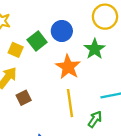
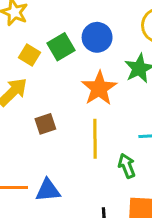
brown square: (24, 98) -> (45, 124), moved
green arrow: (95, 119) -> (127, 166), turned -63

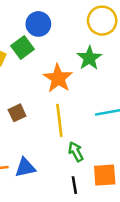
blue circle: (97, 37) -> (38, 24), moved
green arrow: (127, 166) -> (76, 152), moved

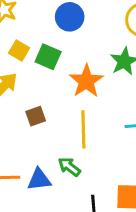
green square: (23, 48) -> (48, 57), moved, turned -35
green arrow: (76, 152) -> (69, 167), moved, turned -30

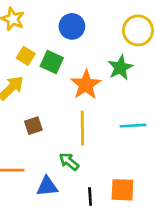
brown square: (36, 116) -> (33, 126), moved
blue triangle: (39, 180) -> (47, 186), moved

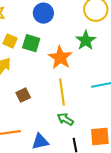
green arrow: (69, 162) -> (65, 119), moved

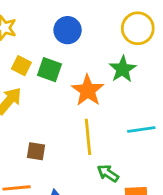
brown square: (23, 95) -> (36, 151), moved, turned 32
green arrow: (65, 119) -> (108, 173), moved

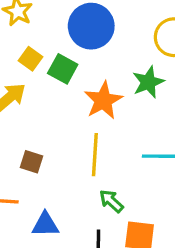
blue circle: (68, 30) -> (91, 26), size x1.4

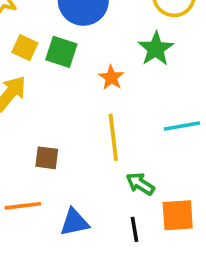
orange star: (103, 100) -> (111, 78), size x0.6

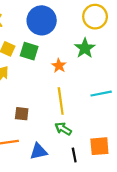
green arrow: (140, 184) -> (63, 129), moved

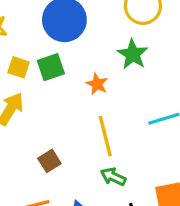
green square: (29, 51) -> (51, 67), turned -30
brown square: (22, 114) -> (49, 161), turned -32

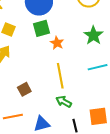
green star: (133, 54) -> (93, 35), moved
green square: (51, 67) -> (42, 28), moved

